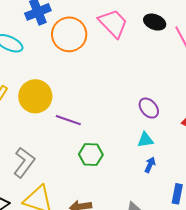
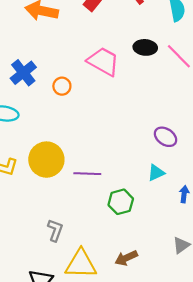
orange circle: (69, 34) -> (62, 86), size x0.5
cyan triangle: (145, 140) -> (156, 173), moved
gray L-shape: (24, 162) -> (55, 230), size x0.7

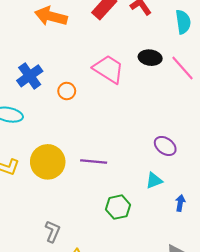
purple line: (87, 174) -> (94, 161), moved

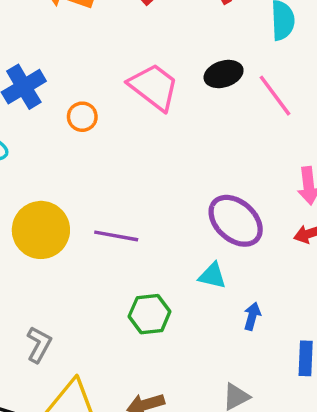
black ellipse: (150, 58) -> (224, 74), turned -30
purple ellipse: (165, 146) -> (236, 221), size x1.5
cyan triangle: (154, 181) -> (212, 276), turned 30

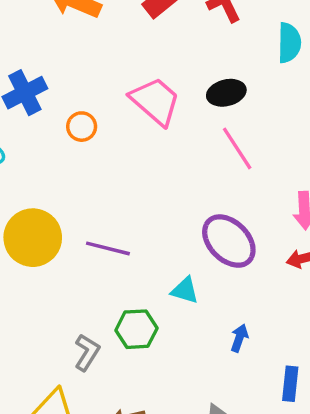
pink line: (275, 96) -> (237, 148), moved
cyan triangle: (212, 276) -> (185, 290), moved
gray L-shape: (39, 344) -> (87, 352), moved

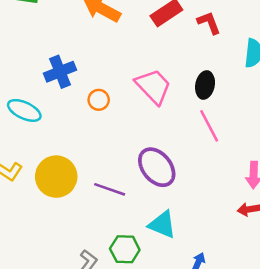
black ellipse: (226, 93) -> (205, 85), turned -70
purple ellipse: (229, 241) -> (157, 167), moved
cyan triangle: (185, 290) -> (162, 225), size x1.4

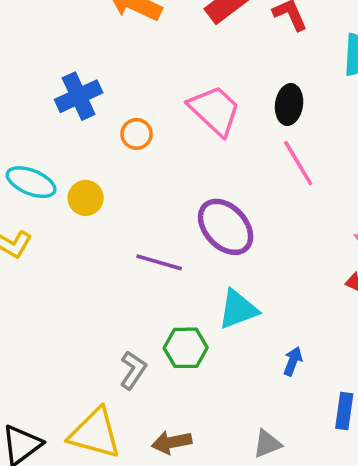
cyan ellipse: (24, 110) -> (31, 182), moved
yellow circle: (56, 177) -> (86, 198), moved, size x0.6
cyan triangle: (162, 225) -> (238, 309), turned -40

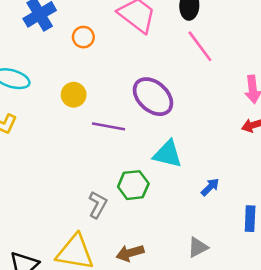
yellow circle: (86, 198) -> (74, 95), moved
cyan triangle: (238, 309) -> (168, 154), turned 40
blue arrow: (293, 361) -> (210, 187), turned 30

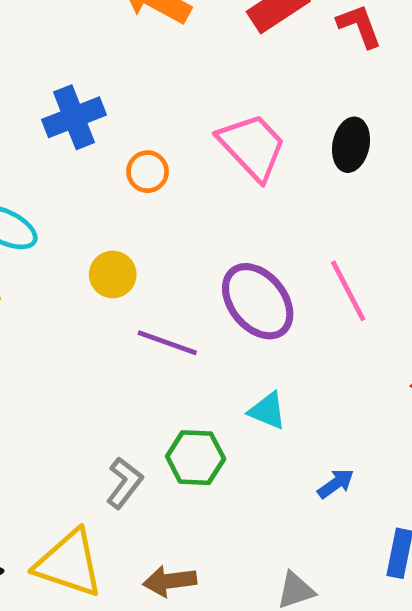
pink line: (200, 46) -> (348, 291), moved
cyan triangle: (168, 154) -> (268, 411), size x0.7

